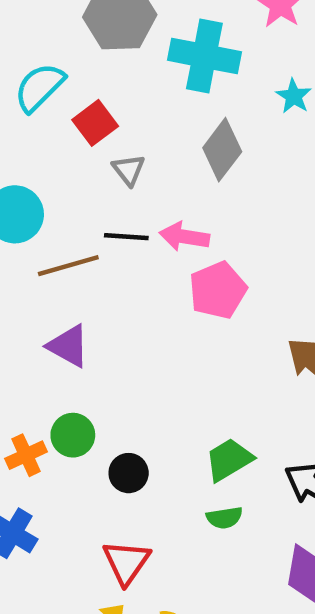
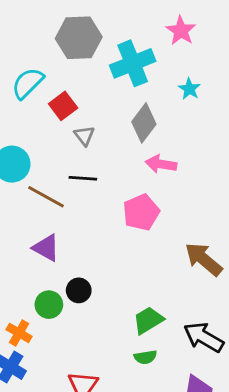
cyan cross: (204, 56) -> (133, 63), turned -33
pink arrow: (184, 237) -> (161, 164), moved
brown line: (68, 266) -> (46, 197), turned 45
orange cross: (26, 455) -> (19, 333), moved, turned -35
black circle: (129, 473) -> (79, 290), moved

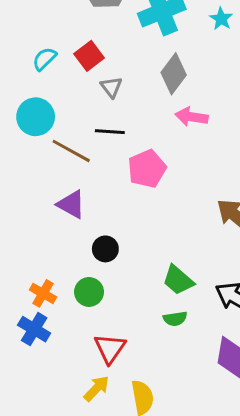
cyan semicircle: (28, 83) -> (44, 59), moved, size x0.7
cyan star: (189, 89) -> (221, 19), moved
pink pentagon: (141, 212) -> (147, 169), moved
green circle: (49, 305) -> (89, 292), moved
green trapezoid: (148, 320) -> (178, 280), turned -108

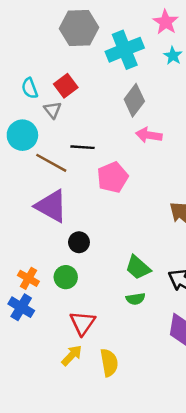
cyan semicircle: (44, 59) -> (30, 88), turned -65
gray triangle: (111, 87) -> (52, 110), moved
purple triangle: (71, 204) -> (51, 206), size x1.4

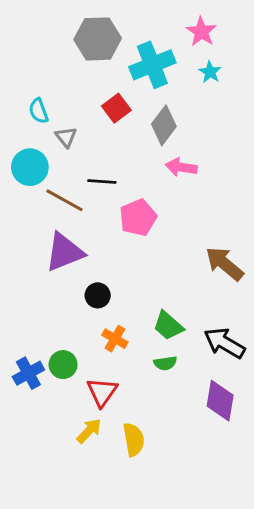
red square: (66, 86) -> (116, 108), moved
purple triangle: (51, 206) -> (64, 252), turned -51
green circle: (66, 277) -> (63, 365), moved
orange cross: (28, 278) -> (115, 339), moved
blue cross: (21, 307) -> (28, 373), turned 30

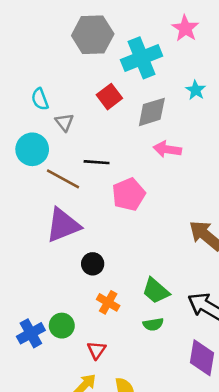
cyan star: (210, 72) -> (196, 90), moved
gray diamond: (164, 125) -> (152, 112), turned 36
red triangle: (102, 392) -> (97, 350), size x0.7

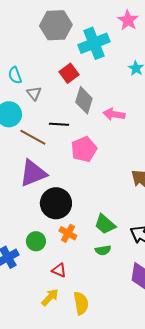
gray diamond: (152, 112) -> (84, 100), moved, turned -56
black circle: (93, 264) -> (56, 203), size x1.8
green circle: (62, 326) -> (36, 241), moved
red triangle: (97, 350) -> (59, 270), turned -42

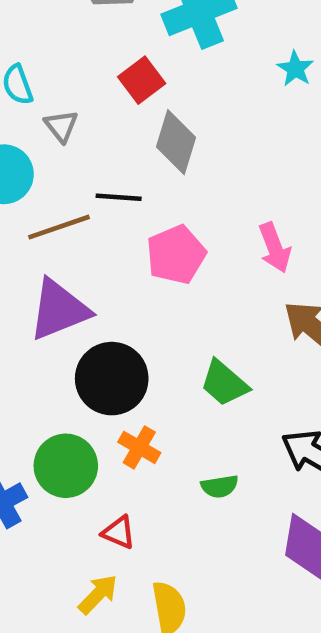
pink arrow: (114, 114) -> (275, 248), moved, turned -120
brown line: (33, 137) -> (59, 227), turned -48
green trapezoid: (105, 224) -> (224, 383), moved
green circle: (36, 241) -> (66, 466), size x1.4

